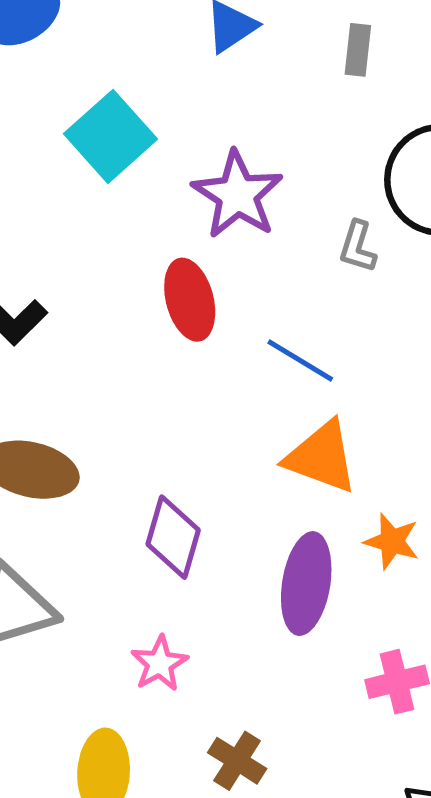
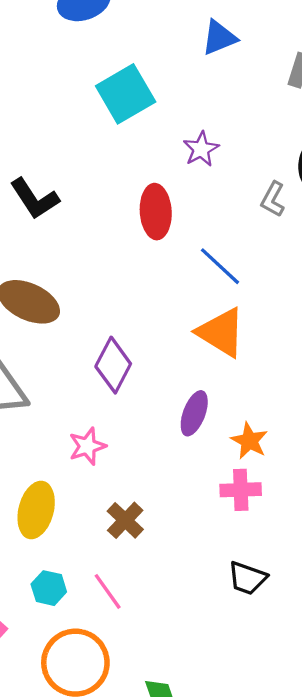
purple star: (238, 195) -> (201, 149), size x0.6
orange star: (392, 541) -> (249, 441), moved
purple ellipse: (306, 584) -> (194, 413), size x0.7

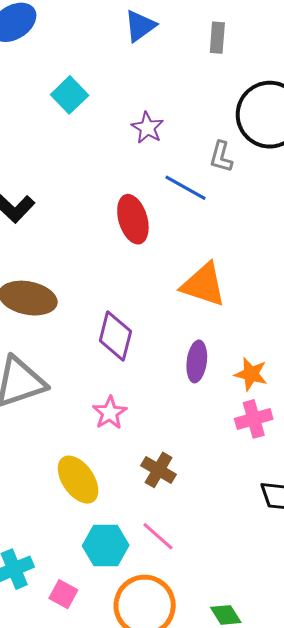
cyan square: (126, 94) -> (70, 95), size x0.7
red ellipse: (156, 212) -> (133, 219), moved
blue line: (220, 266) -> (186, 188), moved
yellow ellipse: (36, 510) -> (78, 480), turned -36
cyan hexagon: (49, 588) -> (106, 546), size x1.4

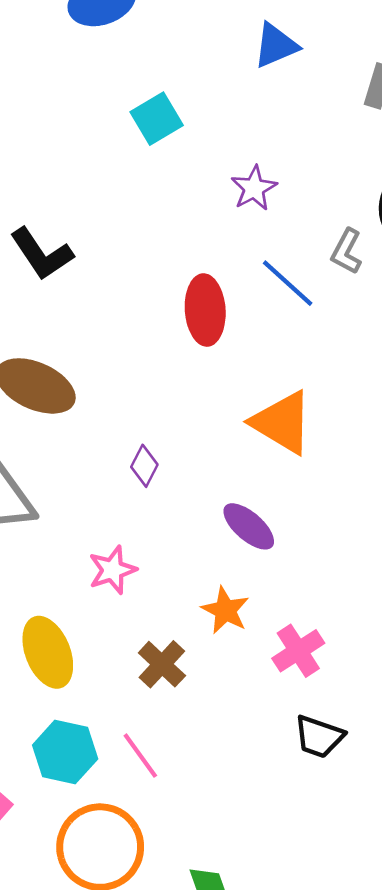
purple diamond: (115, 336) -> (144, 466), size x0.6
purple ellipse: (197, 361) -> (249, 526), turned -69
orange star: (251, 374) -> (225, 610), moved
pink cross: (254, 419) -> (298, 651), moved, turned -30

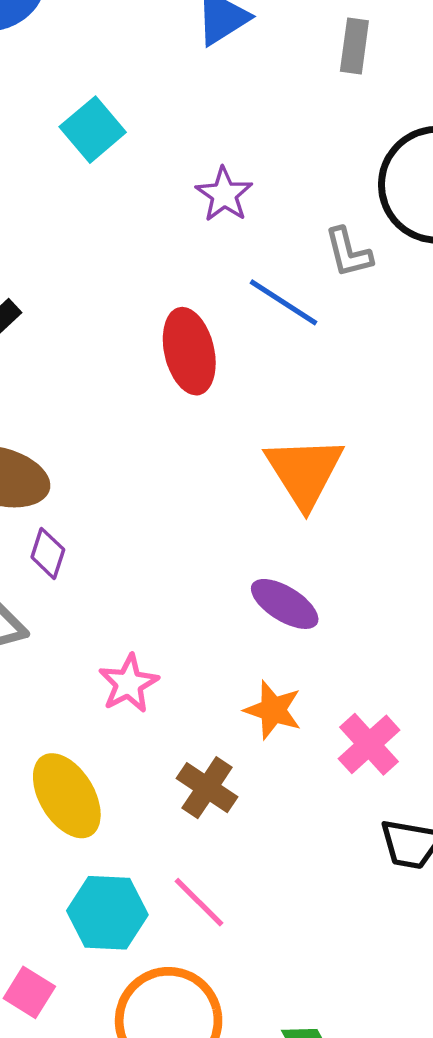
gray L-shape: (347, 251) -> (348, 252), turned -33
orange triangle: (282, 422) -> (304, 472), turned 36
purple diamond: (144, 466) -> (48, 553), moved

